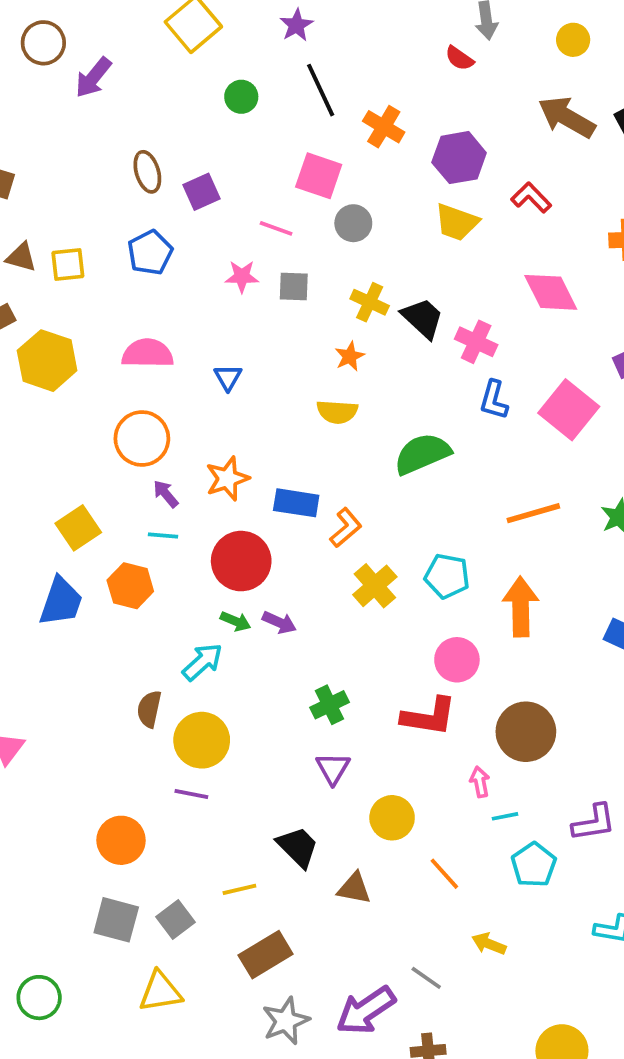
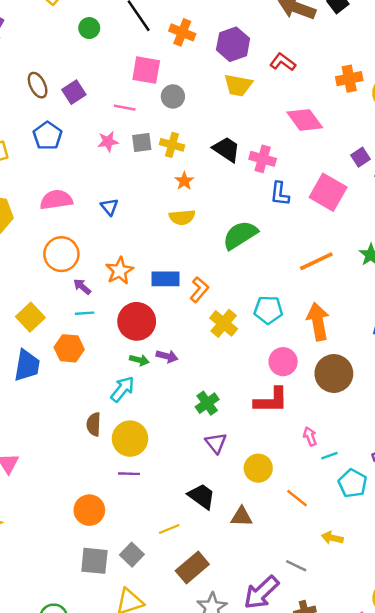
yellow cross: (370, 302) -> (172, 145), moved
brown circle: (526, 732) -> (334, 373), moved

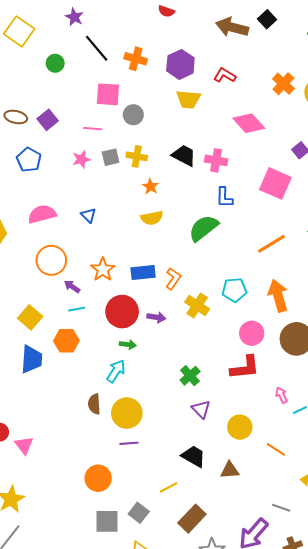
orange cross: (349, 79) -> (283, 84), turned -30
brown ellipse: (38, 85) -> (16, 117), turned -45
blue L-shape: (280, 194) -> (224, 197), moved
purple arrow: (167, 356) -> (156, 317), moved

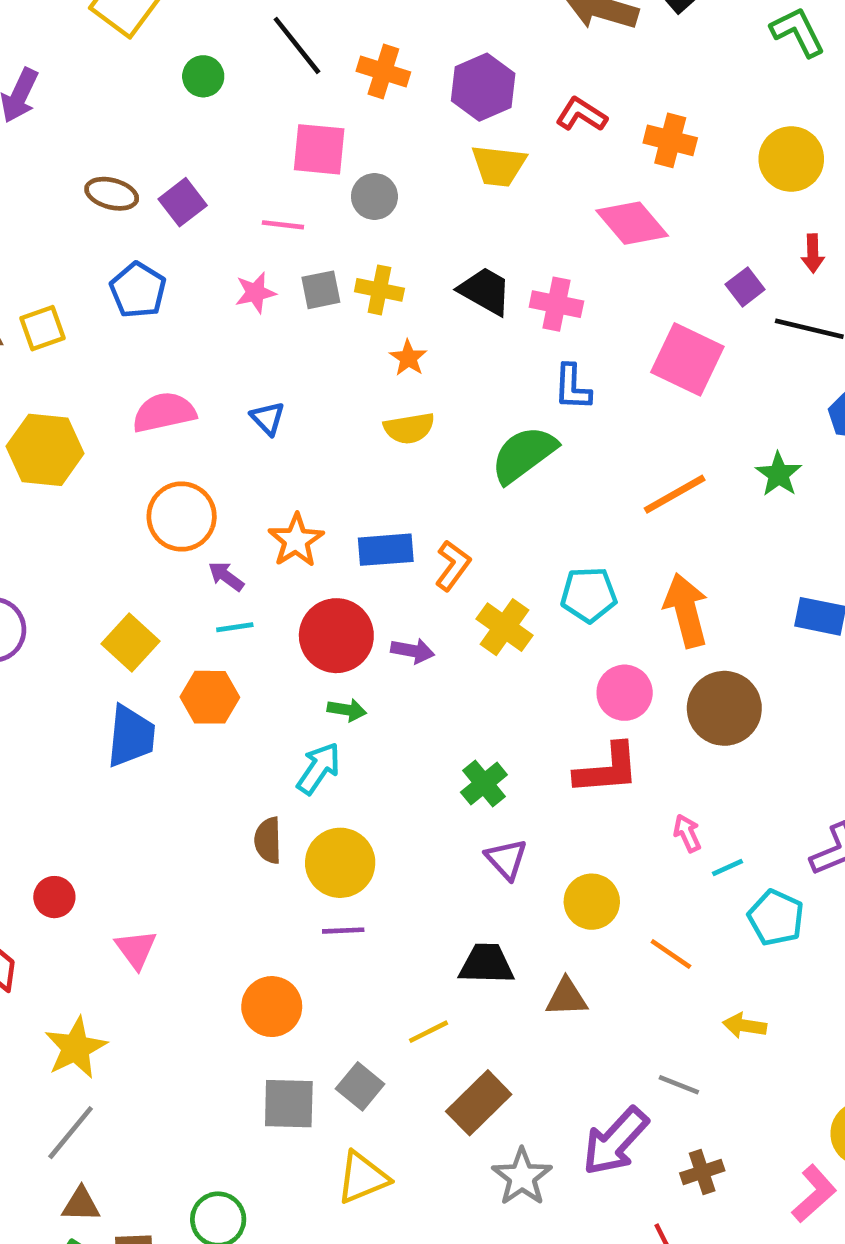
orange cross: (283, 84) -> (670, 140), moved, turned -30
pink triangle: (24, 445) -> (136, 949), moved
black trapezoid: (194, 456) -> (486, 964), turned -30

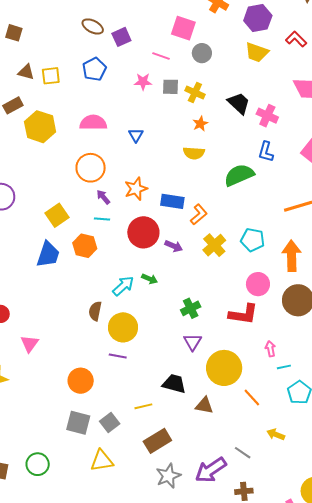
green arrow: (347, 710) -> (150, 279), moved
yellow circle: (592, 902) -> (224, 368), size x1.5

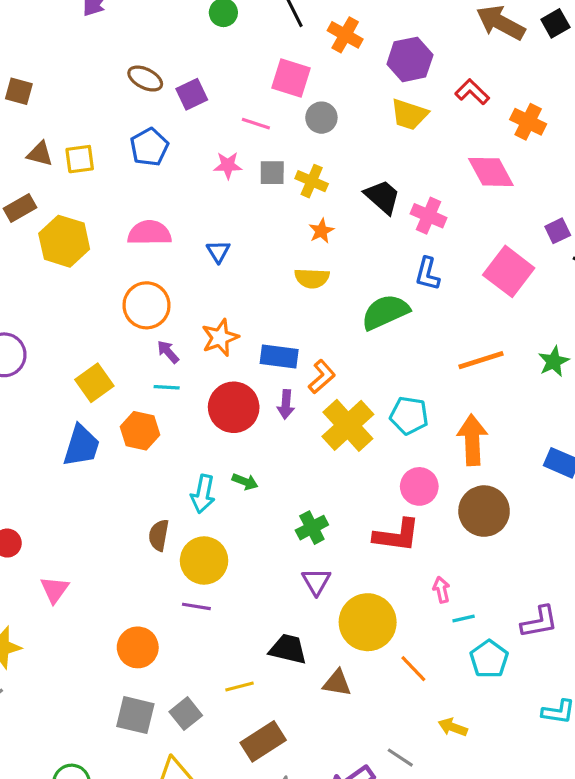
yellow cross: (214, 245) -> (348, 425), size x1.4
purple arrow: (174, 246) -> (286, 404), moved, turned 72
cyan arrow: (123, 286) -> (203, 494), turned 145

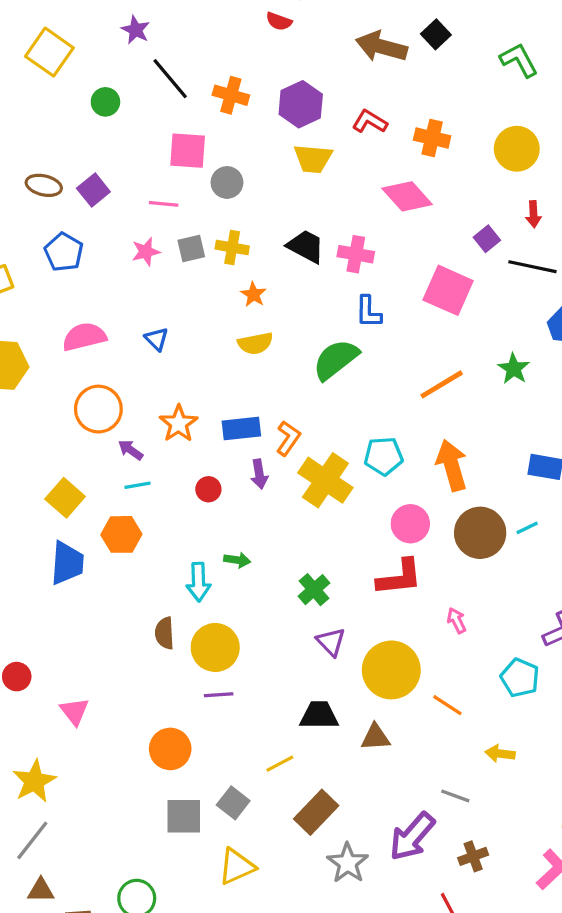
red circle: (234, 407) -> (208, 489), size x0.5
cyan line: (464, 618) -> (527, 528), moved

